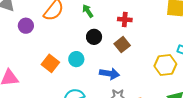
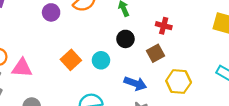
yellow hexagon: (165, 65) -> (179, 82), moved

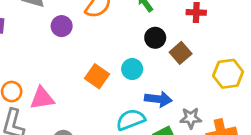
brown square: (156, 53) -> (181, 53), moved
blue arrow: (135, 83) -> (158, 99), moved

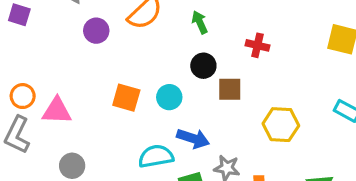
brown square: (181, 53) -> (230, 89), turned 30
orange square: (97, 76) -> (126, 98), turned -30

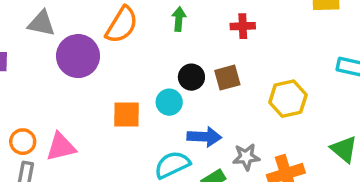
green arrow: (200, 22) -> (179, 19), turned 45
purple circle: (96, 31) -> (78, 56), size x1.6
black circle: (203, 66) -> (191, 77), moved

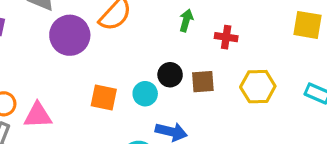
green arrow: (179, 19) -> (186, 20), moved
yellow hexagon: (288, 99) -> (258, 87), moved

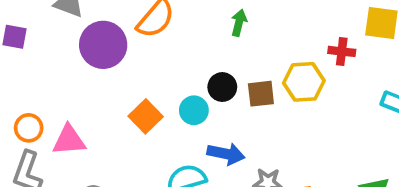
red cross: (226, 37) -> (342, 51), moved
yellow hexagon: (258, 87) -> (304, 82), moved
orange square: (104, 97) -> (146, 116), turned 36

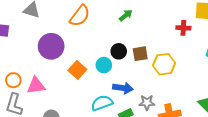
green arrow: (239, 23) -> (126, 15), turned 40
purple circle: (103, 45) -> (51, 46), moved
yellow hexagon: (304, 82) -> (164, 64), moved

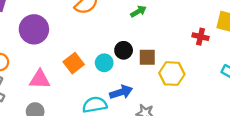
purple circle: (51, 46) -> (34, 29), moved
pink triangle: (36, 86) -> (40, 79), moved
blue arrow: (123, 88) -> (121, 92), turned -36

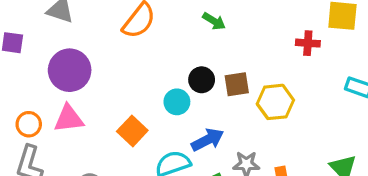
green arrow: (138, 11) -> (214, 21), turned 70
orange square: (74, 63) -> (132, 131), moved
pink triangle: (40, 79) -> (69, 119), moved

